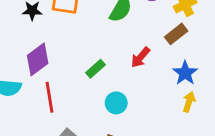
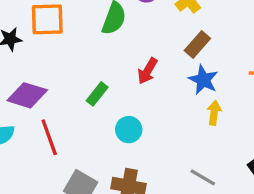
brown rectangle: (176, 34) -> (197, 45), moved
purple diamond: (38, 59) -> (27, 95), turned 64

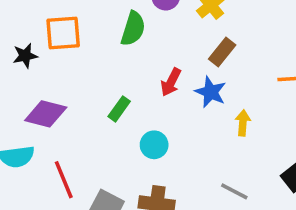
blue star: (203, 80) -> (211, 92), moved
red line: (49, 137) -> (64, 180), moved

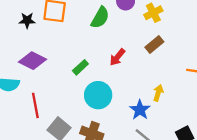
blue star: (211, 92) -> (140, 110), moved
cyan circle: (154, 145) -> (98, 95), size x1.5

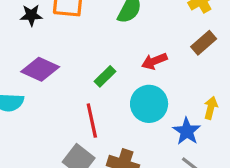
red arrow: (117, 57) -> (154, 61), turned 30
cyan circle: (98, 95) -> (149, 104), moved
red line: (35, 105) -> (92, 121), moved

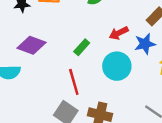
blue star: (187, 131) -> (145, 44), moved, turned 30

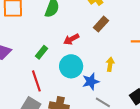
blue star: (145, 44) -> (91, 81), moved

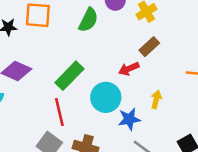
red arrow: (71, 39) -> (129, 69), moved
green rectangle: (42, 52) -> (69, 76), size x1.6

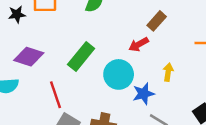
red line: (59, 112) -> (56, 95), moved

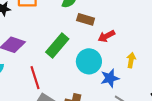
brown rectangle: (157, 21) -> (86, 19), moved, turned 63

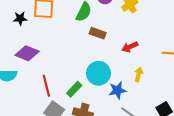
red arrow: (106, 36) -> (130, 47), moved
green rectangle: (57, 45) -> (74, 89), moved, size x0.7

